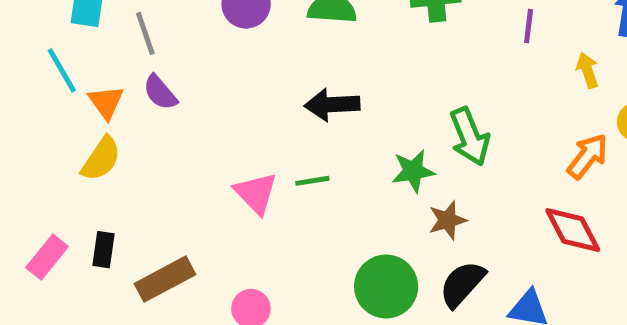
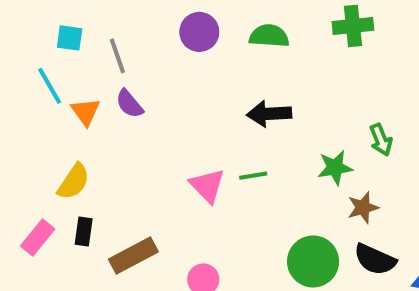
green arrow: (470, 137) -> (381, 140), size x0.7
yellow semicircle: (101, 159) -> (74, 182), moved
black semicircle: (462, 284) -> (375, 259), turned -108

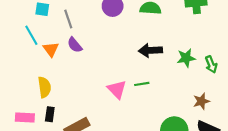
green star: (335, 168) -> (186, 58), moved
yellow semicircle: (74, 182) -> (44, 87), turned -42
pink rectangle: (38, 238) -> (25, 117), turned 54

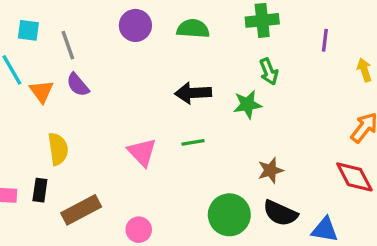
green arrow: (211, 64) -> (269, 72), moved
green line: (142, 84) -> (193, 142), moved
yellow semicircle: (44, 87) -> (58, 149), moved

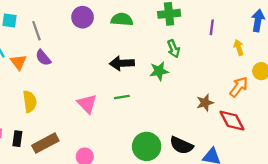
brown star: (270, 170) -> (205, 103), moved
black rectangle: (40, 190) -> (17, 139), moved

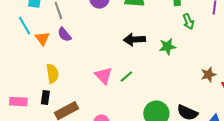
green arrow: (174, 49) -> (188, 22), moved
green line: (122, 97) -> (126, 77), moved, turned -32
black rectangle: (17, 139) -> (45, 98), moved

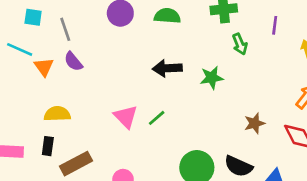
cyan line: (24, 26) -> (20, 49), turned -36
yellow semicircle: (52, 74) -> (57, 114), turned -84
brown star: (208, 75) -> (255, 123), moved

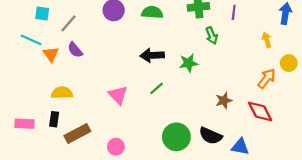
purple line: (275, 25) -> (234, 12), moved
gray line: (65, 29) -> (69, 23), turned 60
green line: (157, 118) -> (157, 88), moved

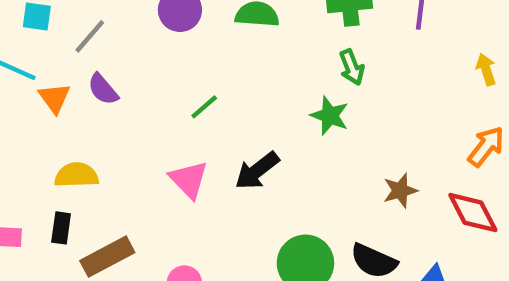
green arrow: (212, 36) -> (352, 67), moved
black arrow: (152, 55) -> (257, 171), moved, turned -35
green star: (189, 63) -> (330, 116), turned 30
green line: (157, 88) -> (204, 107), moved

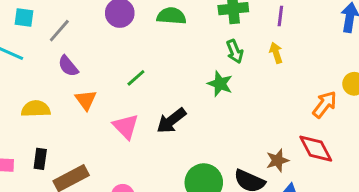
yellow arrow: (486, 69) -> (276, 53), moved
orange triangle: (54, 98) -> (86, 100), moved
yellow semicircle: (76, 175) -> (36, 109), moved
brown star: (400, 191) -> (277, 160), moved

